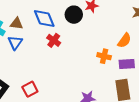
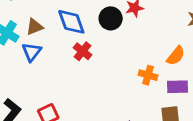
brown triangle: (17, 24) -> (35, 27), turned -32

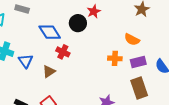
brown triangle: (35, 27) -> (49, 72), moved
orange semicircle: (176, 56) -> (132, 39), turned 91

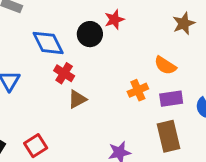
orange cross: (115, 58) -> (138, 90), turned -32
brown triangle: (49, 72) -> (77, 99), moved

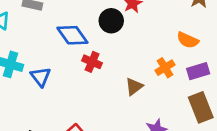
brown triangle: (77, 99) -> (134, 87), moved

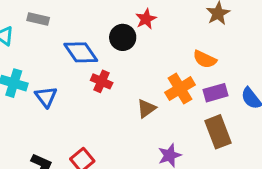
orange cross: (165, 68) -> (180, 89), size x1.4

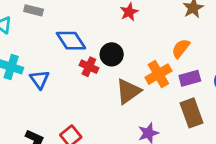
black circle: (123, 37) -> (112, 54), moved
orange semicircle: (205, 59) -> (181, 48), turned 102
brown triangle: (146, 108) -> (128, 91), size x1.5

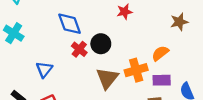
blue triangle: (40, 80) -> (44, 69), moved
brown triangle: (128, 91) -> (107, 78), turned -30

